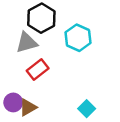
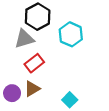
brown triangle: (28, 107) -> (32, 89), moved
cyan square: (87, 109) -> (70, 100), moved

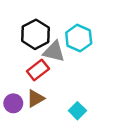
black hexagon: (38, 17) -> (36, 34), moved
gray triangle: (24, 39) -> (54, 52), moved, turned 30

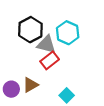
red rectangle: (38, 70) -> (50, 60), moved

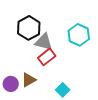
cyan hexagon: (68, 33) -> (79, 35), moved

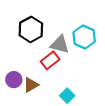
gray triangle: (44, 42) -> (60, 44), moved
purple circle: (11, 84) -> (14, 80), moved

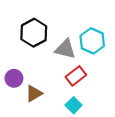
red rectangle: (50, 60) -> (76, 76), moved
purple circle: (14, 80) -> (14, 78), moved

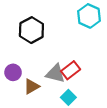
cyan hexagon: (92, 41) -> (89, 16), moved
gray triangle: (65, 49) -> (55, 73), moved

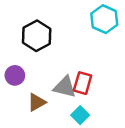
red rectangle: (71, 70) -> (83, 83), turned -36
purple circle: (13, 72) -> (15, 75), moved

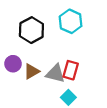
cyan hexagon: (104, 19) -> (71, 21), moved
brown triangle: (37, 102) -> (31, 71), moved

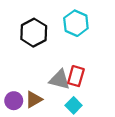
purple circle: (13, 64) -> (14, 101), moved
brown triangle: (31, 71) -> (34, 99), moved

